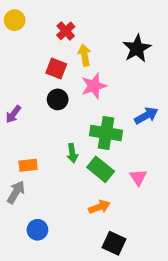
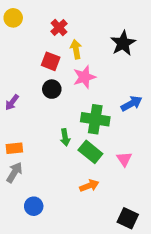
orange rectangle: (28, 165) -> (14, 148), moved
black square: (114, 243) -> (128, 218), moved

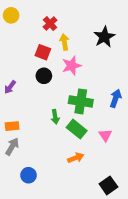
blue arrow: (131, 104) -> (116, 98), moved, turned -42
black square: (128, 218) -> (108, 185), turned 30

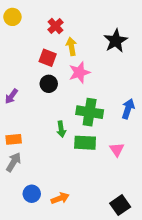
green rectangle: (77, 129) -> (85, 143), turned -36
orange arrow: (76, 158) -> (60, 198), moved

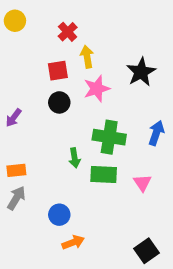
black star: (116, 41) -> (141, 72), moved
red square: (48, 58) -> (58, 71), turned -30
blue circle: (32, 194) -> (59, 215), moved

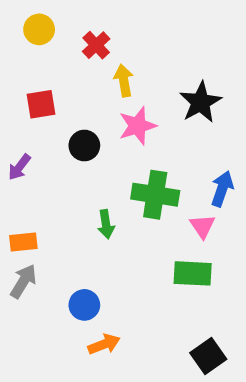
yellow circle: (15, 21) -> (39, 29), moved
red square: (58, 71) -> (41, 104), moved
green rectangle: (104, 175) -> (193, 273), moved
pink triangle: (142, 183) -> (202, 226), moved

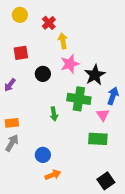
black star: (200, 102) -> (95, 75), moved

